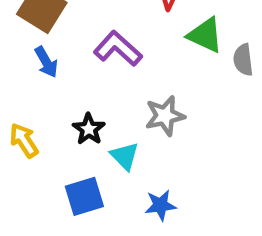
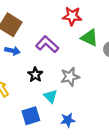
blue arrow: (46, 62) -> (12, 51), turned -48
black star: (89, 129) -> (35, 75), moved

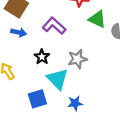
cyan triangle: (50, 96) -> (57, 79), size x1.5

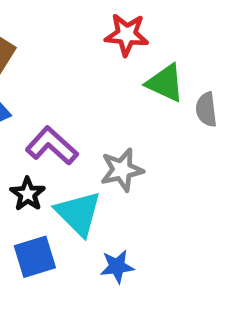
purple L-shape: (54, 26) -> (52, 146), moved
black star: (42, 57) -> (28, 194), moved

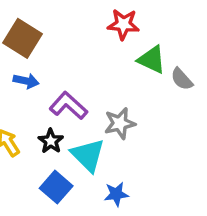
gray semicircle: (206, 109) -> (182, 79), turned -35
blue square: (35, 257) -> (56, 187), turned -32

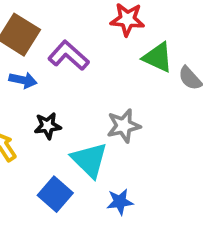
purple L-shape: (68, 106) -> (69, 55), moved
black star: (51, 141) -> (48, 126), moved, turned 30

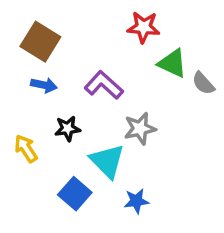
purple L-shape: (69, 55) -> (104, 85), moved

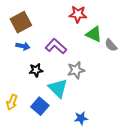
brown square: (40, 42) -> (21, 22), turned 30
yellow arrow: (26, 148) -> (12, 102), moved, turned -126
blue star: (136, 201) -> (81, 118), moved

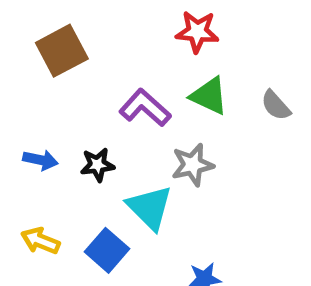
green triangle: (94, 34) -> (209, 96), moved
blue arrow: (23, 46) -> (40, 160), moved
yellow arrow: (12, 102) -> (40, 241), turned 91

